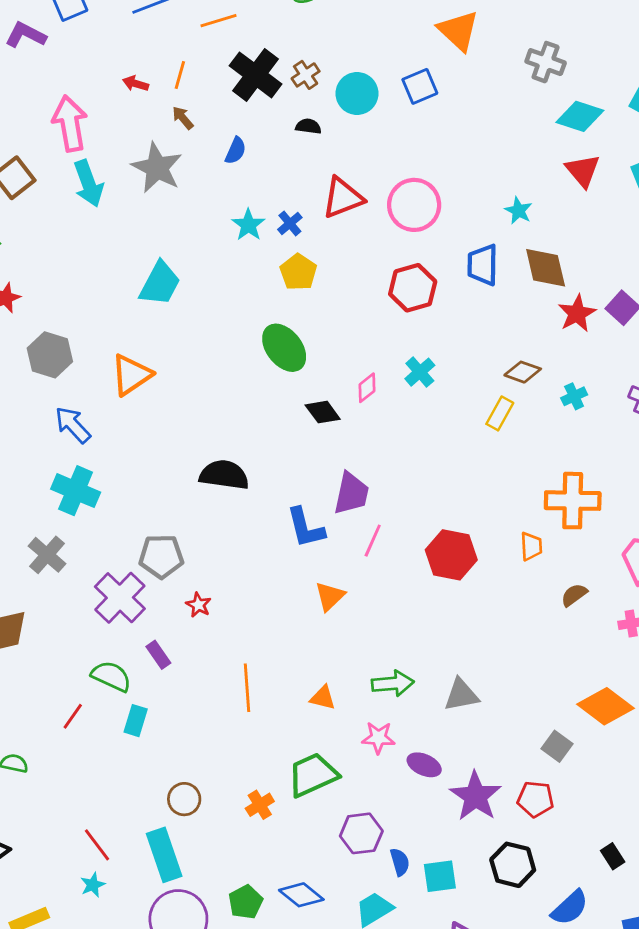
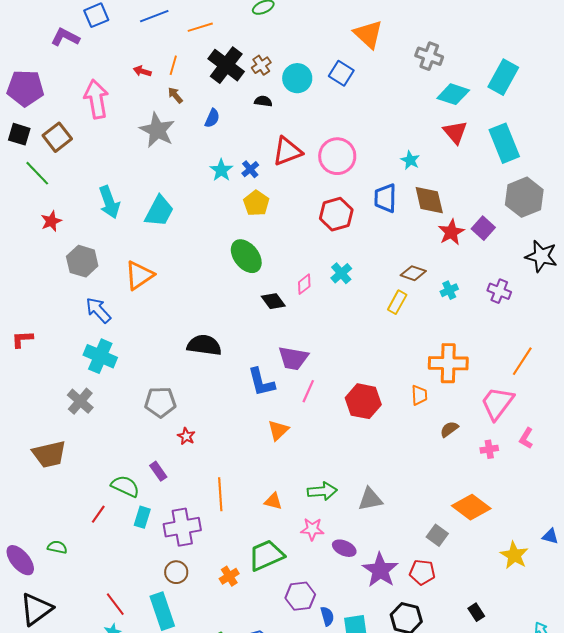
blue square: (420, 86) -> (341, 73), turned -35
cyan arrow: (88, 183) -> (109, 202), moved
purple trapezoid: (351, 493) -> (293, 358), turned 88
purple cross: (120, 598) -> (182, 527), moved, turned 36

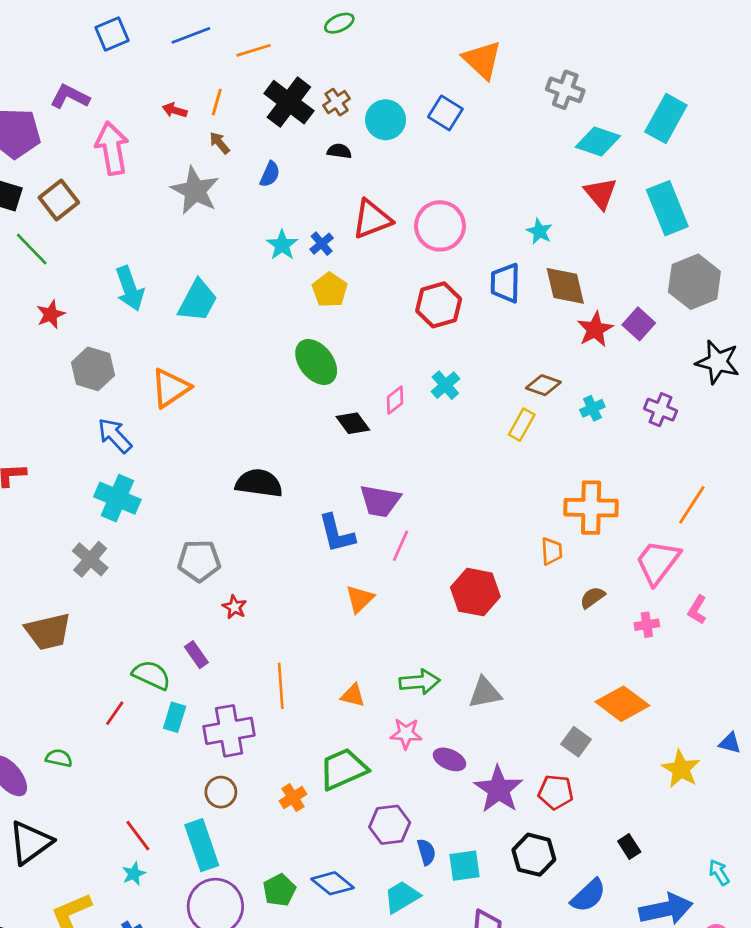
purple L-shape: (65, 37) -> (70, 97), moved
red hexagon: (363, 401) -> (475, 592), moved

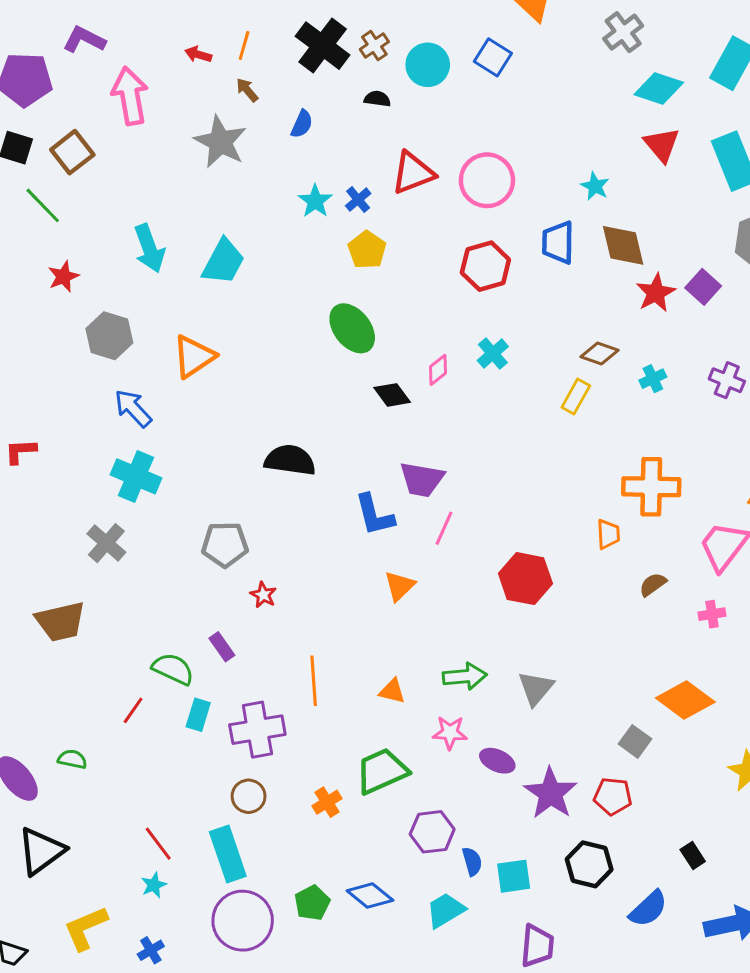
gray cross: (565, 90) -> (623, 32), turned 33
gray triangle: (485, 693) -> (536, 688), turned -39

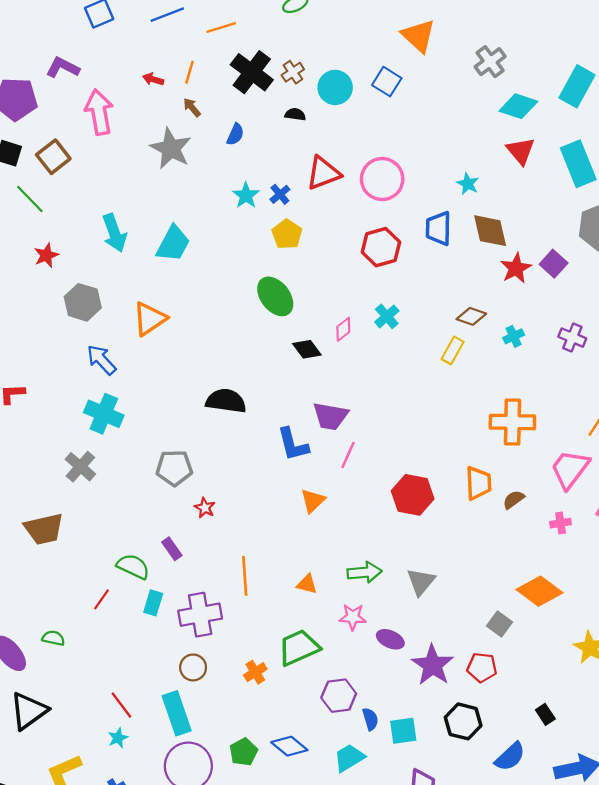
orange trapezoid: (608, 534) -> (478, 483), moved, size x1.4

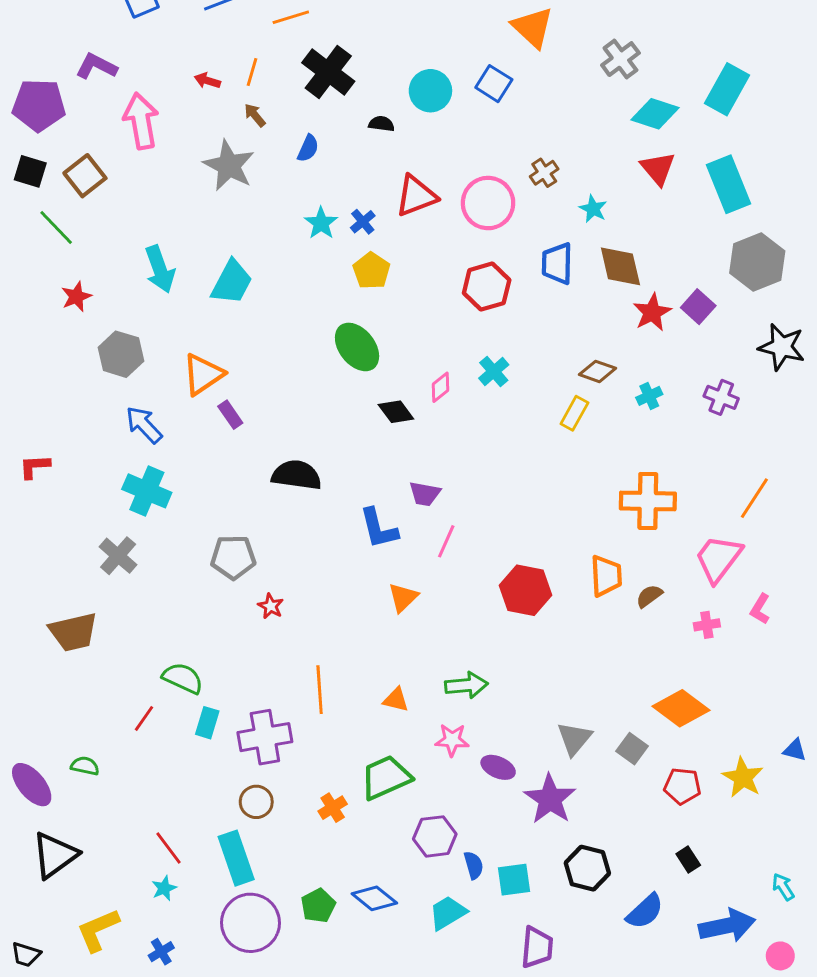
brown cross: (293, 72) -> (544, 173), moved
purple trapezoid: (330, 416) -> (425, 494), size x0.7
purple rectangle: (172, 549) -> (230, 415), moved
gray triangle: (421, 582) -> (574, 739), moved
red pentagon: (482, 667) -> (682, 786), moved

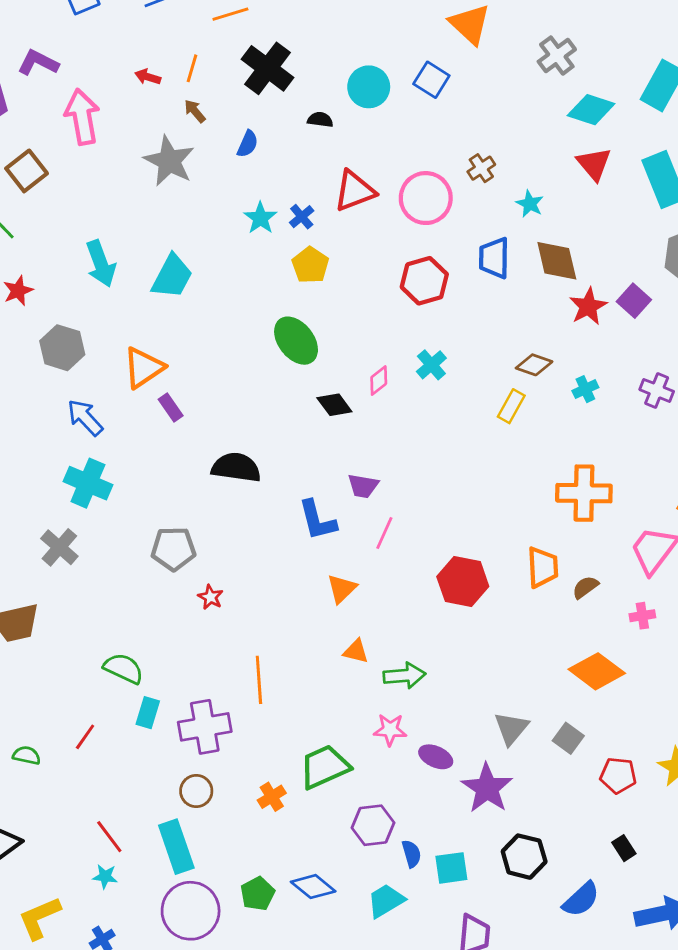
orange triangle: (396, 700) -> (356, 651), moved
orange diamond: (681, 708) -> (597, 671), moved
red line: (144, 718) -> (85, 737), moved
cyan star: (164, 888) -> (105, 877), turned 30

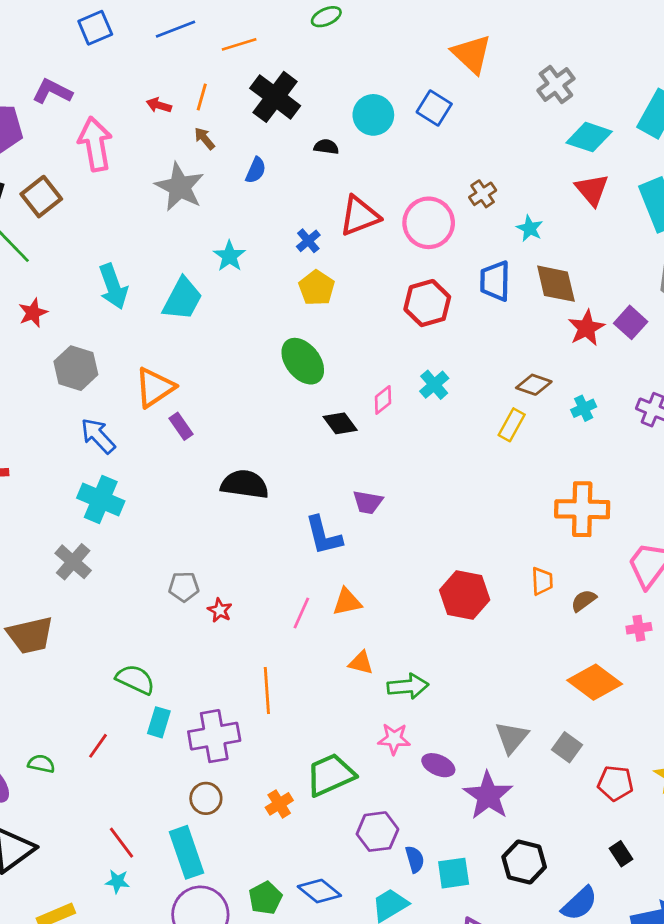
cyan star: (260, 218) -> (229, 256), moved
pink line: (384, 533) -> (301, 613), moved
gray pentagon: (173, 549) -> (184, 587), moved, size x0.7
orange trapezoid: (543, 567) -> (542, 581), size x0.7
orange triangle: (342, 589) -> (347, 602), turned 32

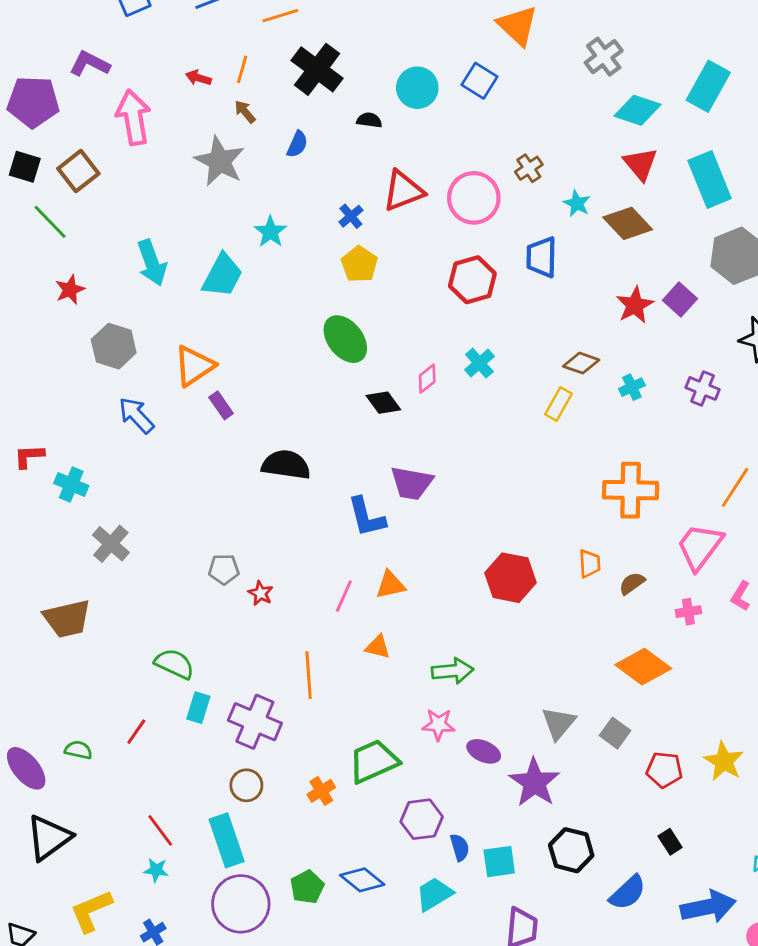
brown diamond: (556, 284) -> (628, 223), moved, turned -30
cyan cross: (101, 500) -> (71, 485), moved, size x0.7
purple trapezoid: (368, 502) -> (412, 483), size x1.4
orange triangle: (361, 663) -> (378, 647), moved
purple cross: (214, 736) -> (255, 722), turned 33

